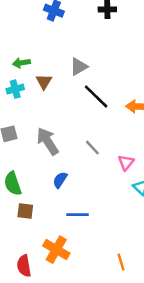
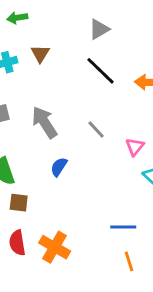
green arrow: (21, 63) -> (17, 18), moved
gray triangle: (79, 67) -> (99, 29), moved
blue line: (77, 215) -> (123, 227), moved
red semicircle: (24, 266) -> (17, 243), moved

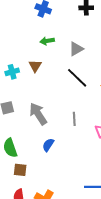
green arrow: (17, 18) -> (47, 41), moved
gray line: (96, 130) -> (74, 119), turned 40

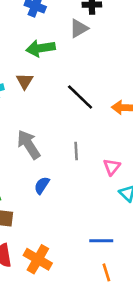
green arrow: (47, 41) -> (40, 48), size x1.5
gray triangle: (76, 49) -> (79, 28), moved

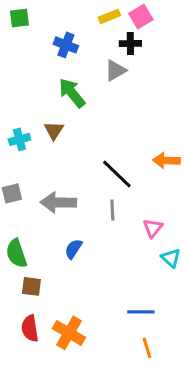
green arrow: (40, 48) -> (72, 93), turned 60
black line: (80, 97) -> (117, 174), moved
gray arrow: (29, 144) -> (58, 202), turned -56

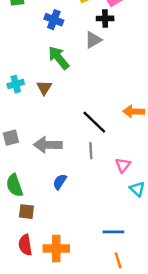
cyan cross: (19, 139) -> (16, 84), moved
orange cross: (69, 333) -> (56, 249), turned -30

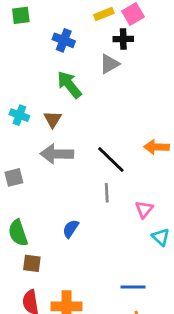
cyan cross: (16, 84) -> (19, 115), turned 35
gray arrow: (48, 145) -> (57, 154), moved

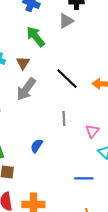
gray arrow: (57, 154) -> (26, 89), turned -55
black line: (111, 159) -> (67, 79), moved
blue line: (133, 287) -> (84, 178), moved

